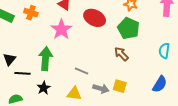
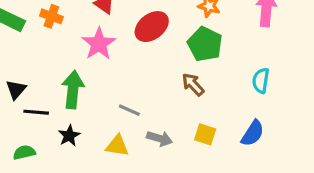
red ellipse: (95, 18) -> (152, 27), turned -65
yellow square: (120, 86) -> (205, 134), moved

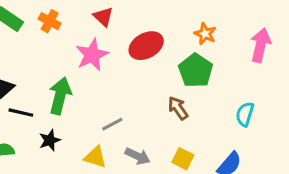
gray line: (129, 110) -> (112, 124), turned -60

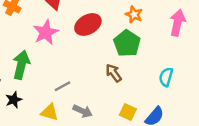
yellow square: (183, 159) -> (128, 112), moved

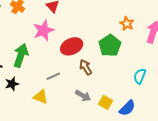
orange star: (134, 14) -> (127, 24), moved
red ellipse: (88, 24) -> (72, 46), moved
brown arrow: (114, 73) -> (86, 67), moved
gray arrow: (83, 111) -> (83, 96), moved

